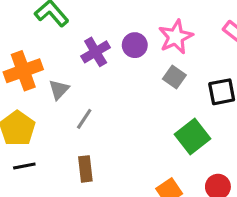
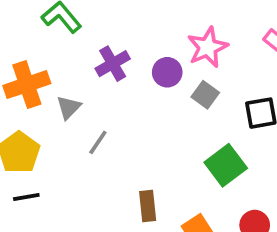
purple circle: (135, 45) -> (167, 72), moved
brown rectangle: (85, 169) -> (148, 206), moved

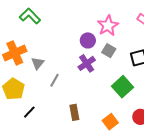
purple cross: (113, 64) -> (87, 63), moved
black line: (26, 197) -> (29, 112), moved, turned -32
brown rectangle: (148, 206) -> (74, 112), moved

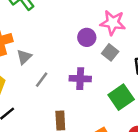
pink star: (108, 26) -> (113, 23), turned 30
purple cross: (87, 63) -> (80, 79), moved, turned 30

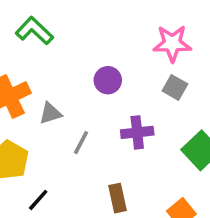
purple circle: (87, 37) -> (108, 80), moved
gray triangle: (24, 57) -> (50, 113), turned 35

